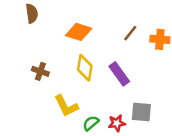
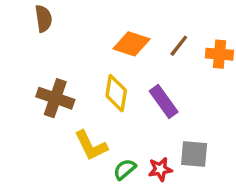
orange diamond: (79, 32) -> (131, 44), moved
brown cross: (40, 71) -> (55, 98), size x1.5

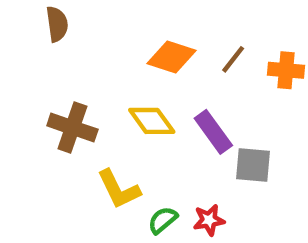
yellow diamond: (116, 93) -> (152, 121), turned -45
gray square: (194, 154) -> (253, 165), moved

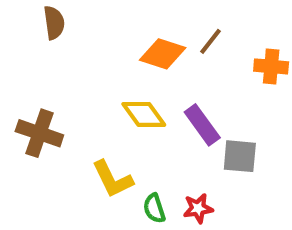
brown line: (233, 59) -> (211, 41), moved
brown cross: (72, 128) -> (39, 133), moved
green semicircle: (163, 220) -> (154, 208), turned -68

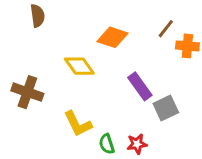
brown line: (211, 41) -> (166, 29), moved
yellow diamond: (144, 114) -> (79, 66), moved
gray square: (240, 156) -> (166, 108), turned -30

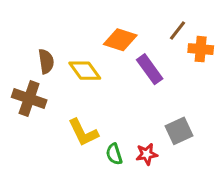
brown semicircle: (37, 16) -> (46, 61), moved
purple rectangle: (140, 86) -> (150, 69), moved
gray square: (166, 108) -> (179, 131), moved

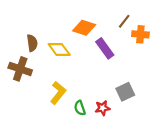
yellow L-shape: (83, 133) -> (58, 93), turned -115

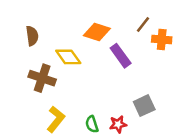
brown semicircle: (32, 43) -> (32, 36), moved
brown cross: (20, 69) -> (42, 78), moved
yellow L-shape: (58, 93) -> (56, 119), moved

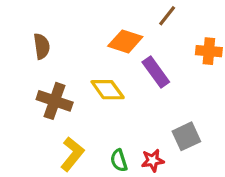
brown line: (143, 25) -> (167, 16), moved
yellow diamond: (68, 57) -> (108, 90), moved

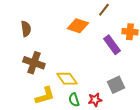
purple rectangle: (156, 72) -> (112, 45), moved
yellow diamond: (108, 90) -> (67, 79), moved
yellow L-shape: (72, 154) -> (45, 96), turned 35

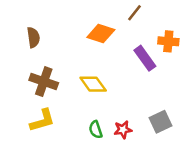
yellow diamond: (67, 79) -> (93, 84), moved
gray square: (116, 85) -> (161, 122), moved
yellow L-shape: (45, 96) -> (42, 120), moved

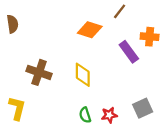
brown semicircle: (33, 37) -> (12, 24), moved
yellow diamond: (93, 84) -> (83, 75), turned 35
yellow L-shape: (42, 120) -> (17, 108), moved, turned -60

